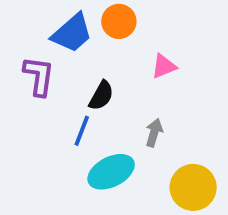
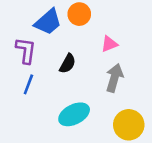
blue line: (82, 131) -> (28, 84), moved
gray arrow: (154, 133) -> (114, 78), moved, size x1.5

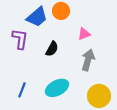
blue line: (28, 84) -> (22, 90), moved

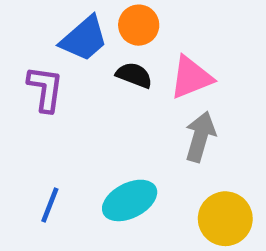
pink triangle: (84, 34) -> (191, 77), size x1.5
black semicircle: (52, 49) -> (134, 75), moved, turned -98

